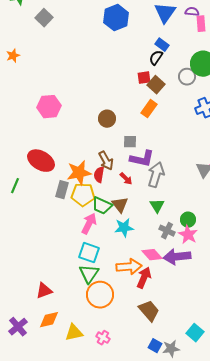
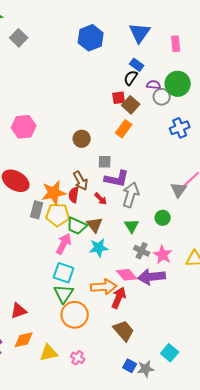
purple semicircle: (192, 12) -> (154, 85), moved
green circle: (188, 220) -> (163, 218), moved

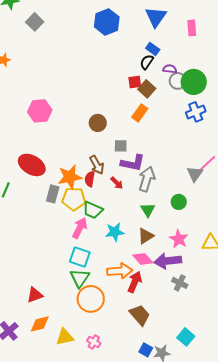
green circle: (178, 84) -> (194, 82), moved
brown triangle: (95, 225) -> (146, 236), moved, turned 36
gray cross: (142, 251) -> (180, 283), moved

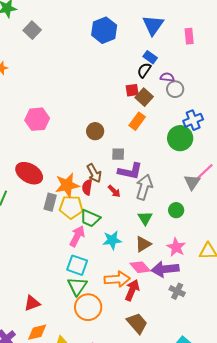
green circle: (194, 82) -> (180, 138), moved

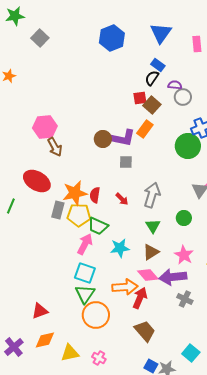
purple L-shape: (130, 171) -> (123, 138), moved
brown arrow: (94, 173) -> (55, 147), moved

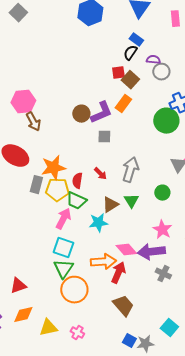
purple L-shape: (123, 138) -> (101, 113), turned -35
red semicircle: (95, 195) -> (77, 181), moved
brown triangle: (151, 252) -> (110, 205), moved

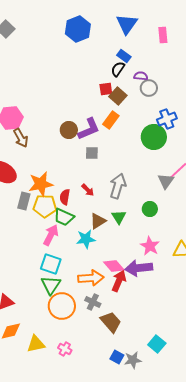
red arrow: (118, 273) -> (119, 281), moved
gray cross: (163, 274) -> (93, 302), moved

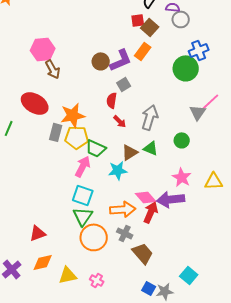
gray square: (92, 153) -> (124, 84), turned -32
red semicircle: (65, 197) -> (112, 100), moved
green triangle: (119, 217) -> (151, 148), turned -35

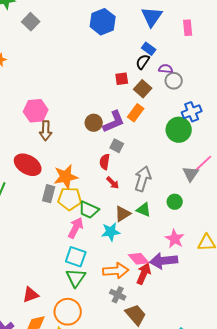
red square: (138, 20) -> (122, 79), moved
brown arrow: (53, 69) -> (46, 131), turned 30
gray square: (124, 84) -> (117, 146), turned -32
orange circle: (94, 237) -> (68, 312), moved

